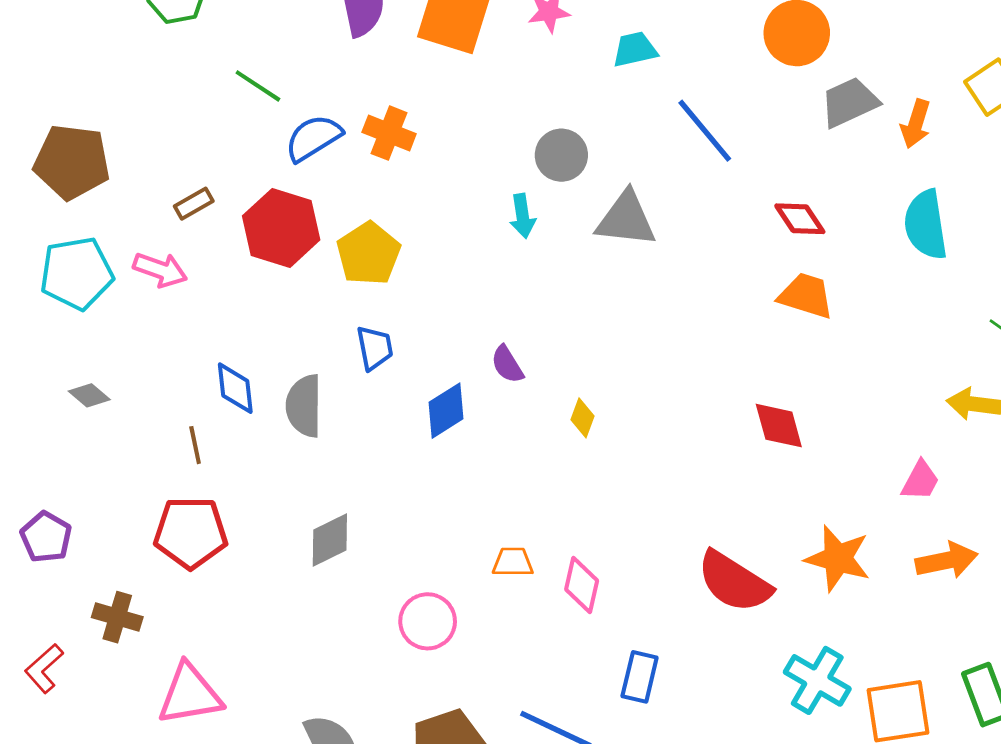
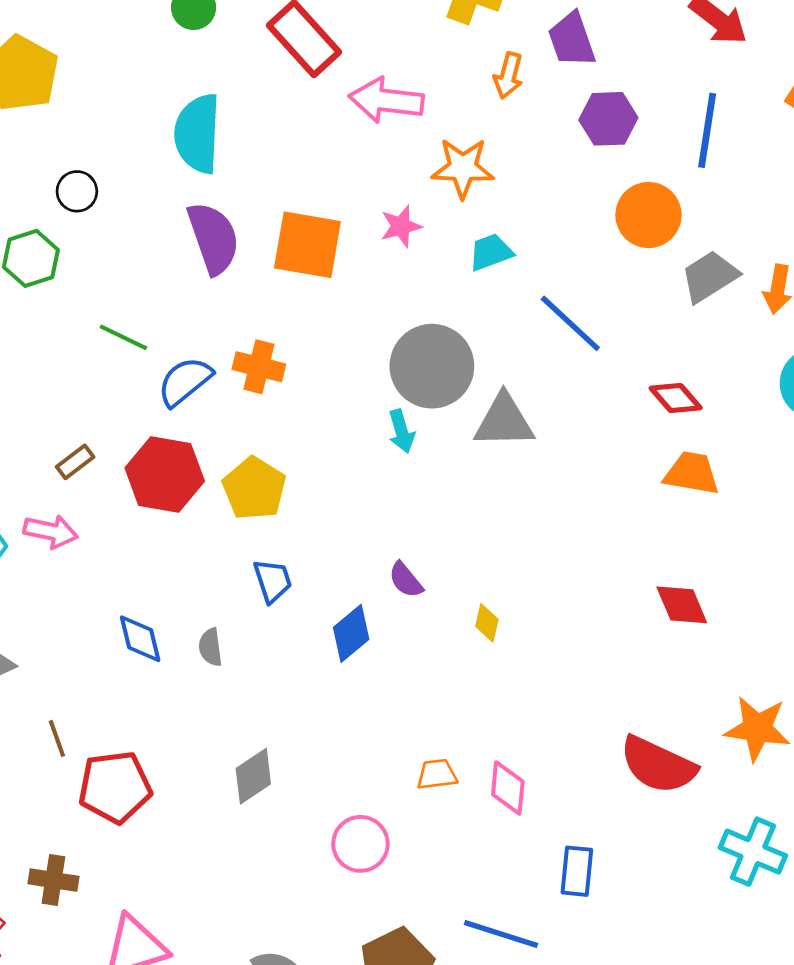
gray circle: (561, 155) -> (432, 366), size x1.6
gray semicircle: (304, 406) -> (210, 647), size x0.6
brown line: (195, 445) -> (57, 738), moved

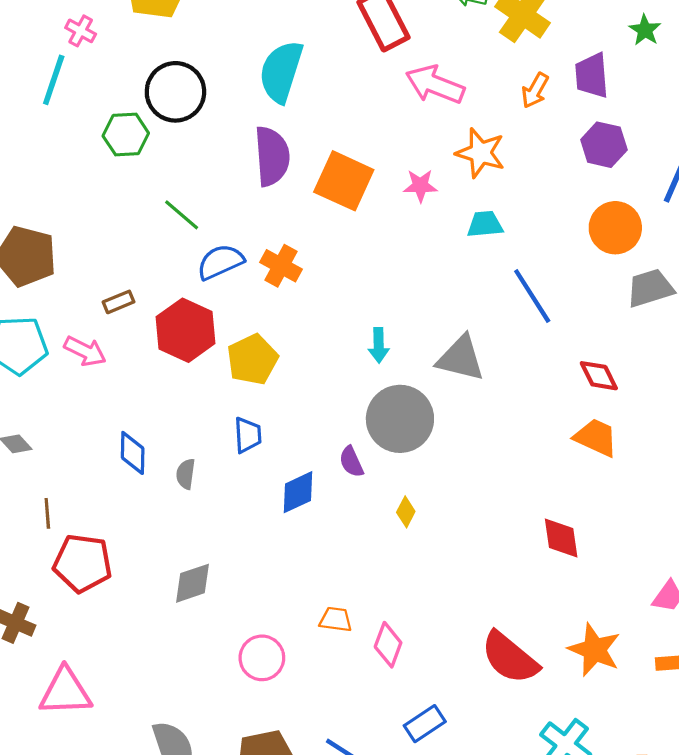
black circle: (77, 191) -> (175, 92), size x1.8
gray circle: (432, 366) -> (400, 419), moved
blue rectangle: (577, 871) -> (425, 724), turned 36

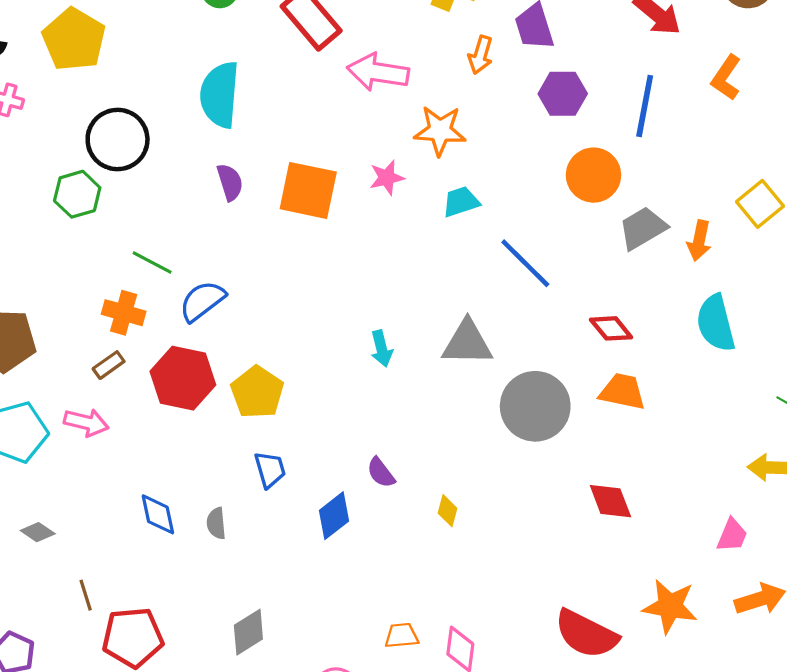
purple semicircle: (272, 156) -> (230, 182), size x0.6
orange cross: (281, 266) -> (124, 313), moved
gray circle: (400, 419) -> (535, 406), moved

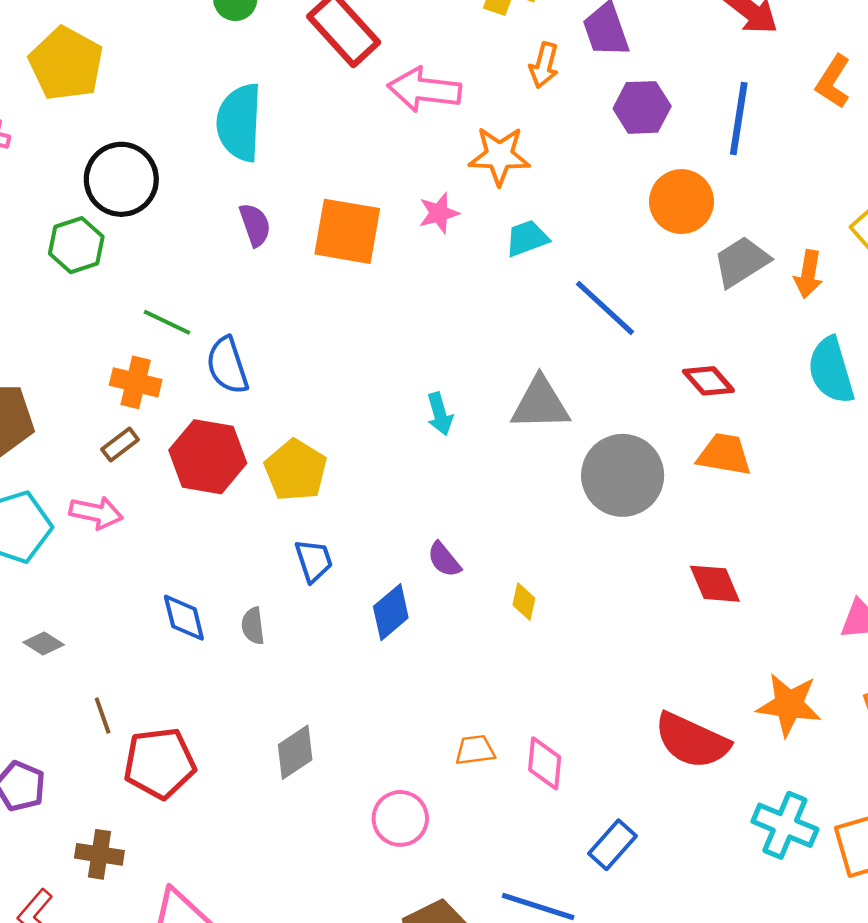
blue semicircle: (202, 301) -> (227, 365), turned -69

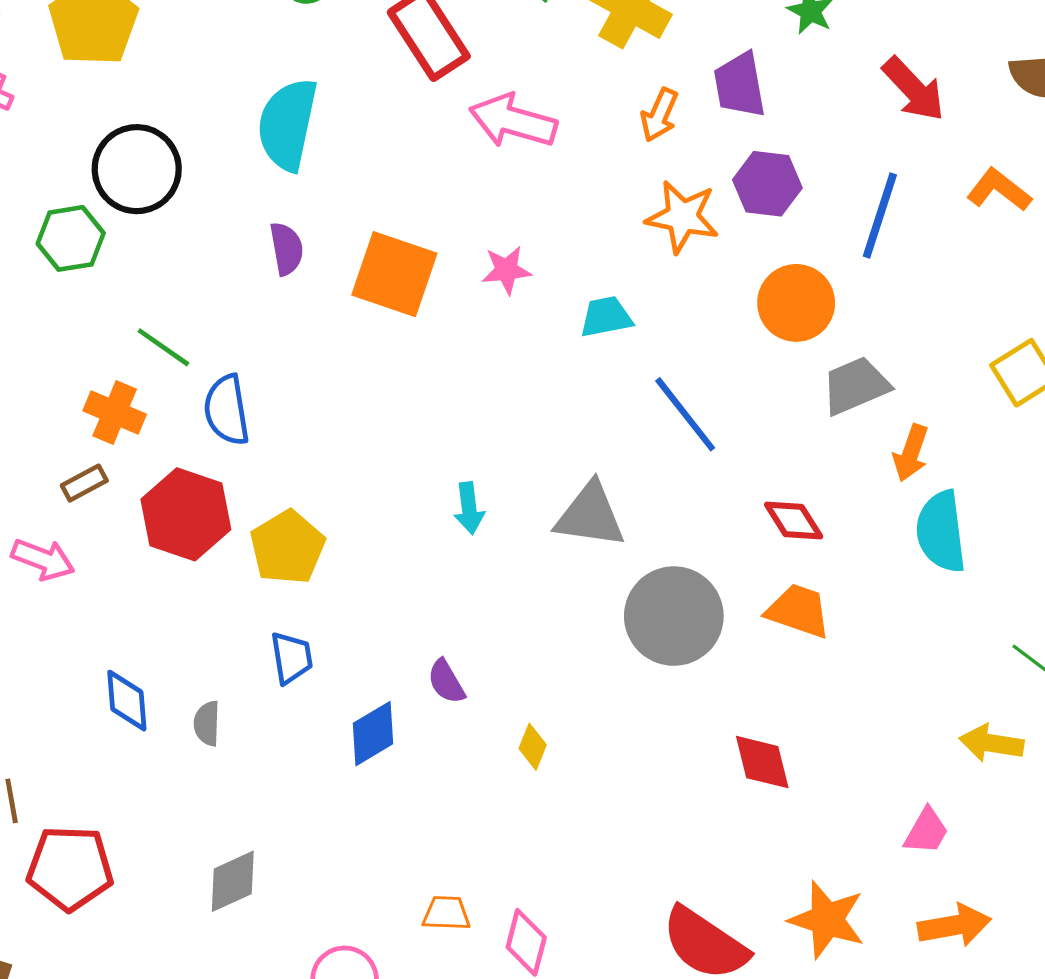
orange L-shape: (833, 82) -> (999, 190), turned 86
orange star: (499, 156) -> (682, 217), moved
orange arrow: (808, 274) -> (911, 453), moved

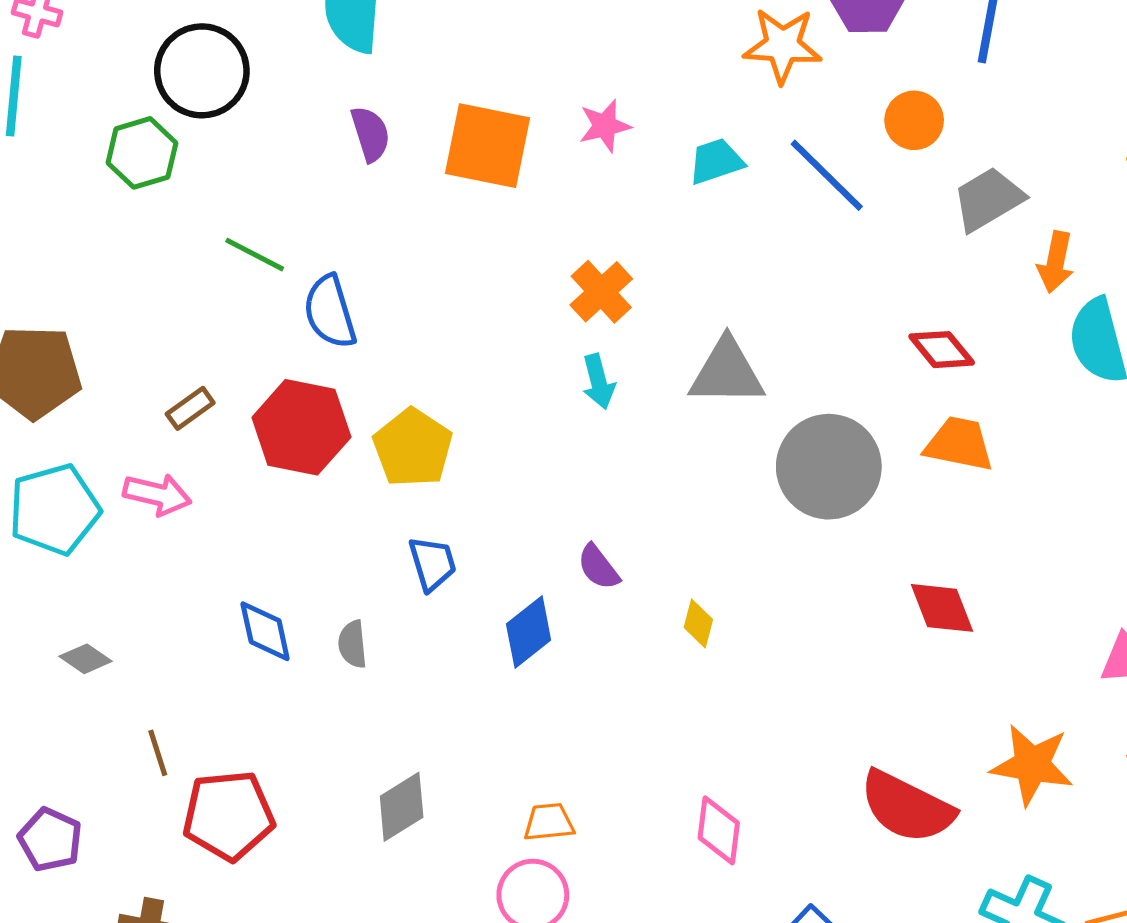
orange circle: (796, 303) -> (914, 120), size x0.7
orange cross: (115, 412) -> (601, 292), moved, turned 32
blue line: (685, 414) -> (827, 175), moved
orange trapezoid: (446, 913) -> (549, 822), moved

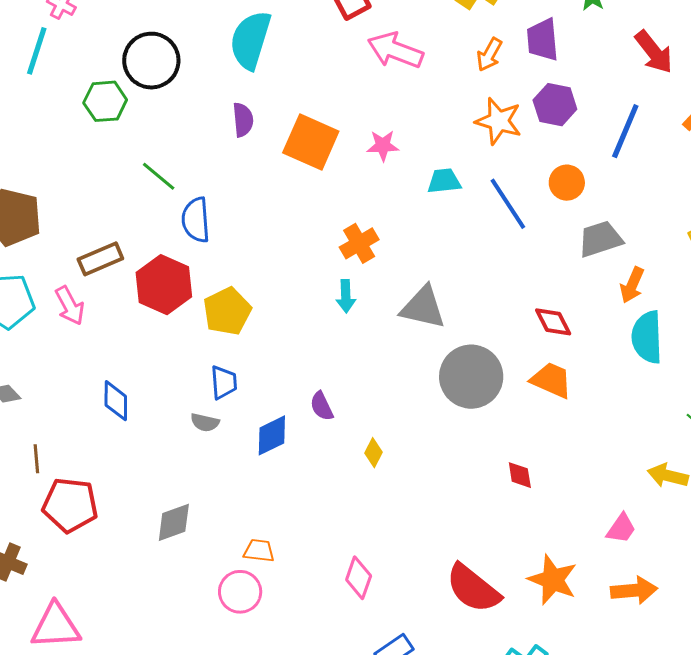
brown rectangle: (190, 408) -> (100, 259), size x1.5
pink arrow: (157, 494) -> (70, 306), turned 36
red diamond: (942, 608) -> (520, 475), size x0.7
gray semicircle: (353, 644) -> (205, 422), moved, turned -84

